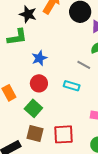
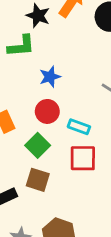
cyan rectangle: (72, 86) -> (79, 127), moved
red square: (63, 134) -> (83, 158), moved

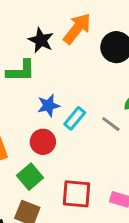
cyan rectangle: (79, 127) -> (75, 118), moved, turned -75

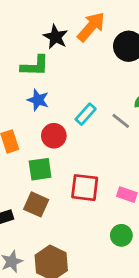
blue star: (48, 106) -> (38, 100), moved, turned 30
green square: (30, 177) -> (40, 169), turned 30

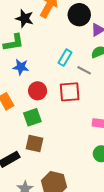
cyan rectangle: (86, 114) -> (65, 58), moved
red square: (85, 188) -> (70, 92), moved

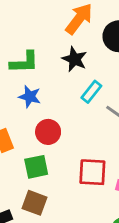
black star: (25, 18) -> (75, 59), moved
red square: (70, 92) -> (92, 172), moved

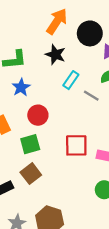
blue star: (30, 97) -> (21, 87), turned 30
brown square: (34, 203) -> (31, 174), turned 36

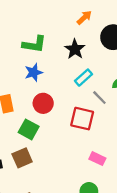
orange arrow: (57, 21) -> (84, 18), size x0.6
green square: (30, 144) -> (29, 129), turned 30
red square: (76, 145) -> (82, 119), moved

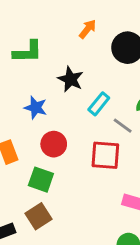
green L-shape: (34, 44) -> (28, 52), moved
black star: (75, 49) -> (71, 79), moved
blue star: (34, 72) -> (36, 108), turned -30

